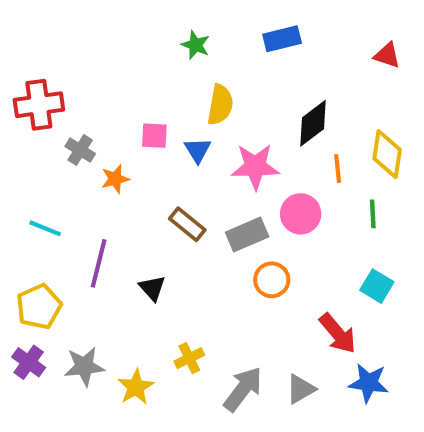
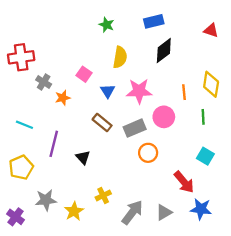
black diamond: (313, 123) -> (164, 51), moved
pink square: (154, 136) -> (84, 74), turned 32
blue triangle: (198, 150) -> (108, 91), moved
purple cross: (29, 362) -> (15, 217), moved

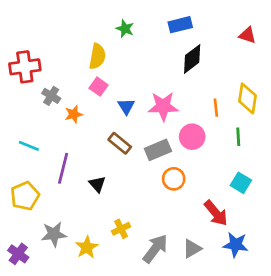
yellow semicircle: (120, 57) -> (97, 56), moved

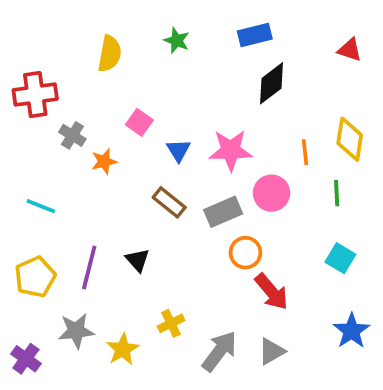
yellow semicircle: (97, 56) -> (110, 54), moved
purple line: (63, 168) -> (89, 268), moved
red arrow: (216, 213) -> (272, 292), moved
blue star: (236, 245) -> (352, 331), moved, turned 30

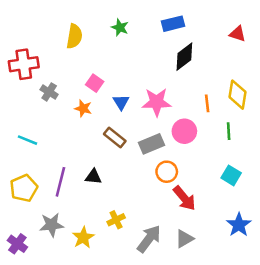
orange star: (104, 161) -> (83, 108), moved, turned 30
black triangle: (138, 260) -> (93, 177), turned -42

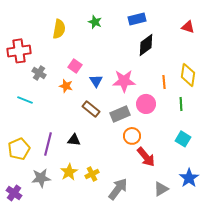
cyan line: (28, 140) -> (25, 100), moved
yellow star: (83, 237) -> (69, 172), moved
gray triangle: (184, 239) -> (161, 189), moved

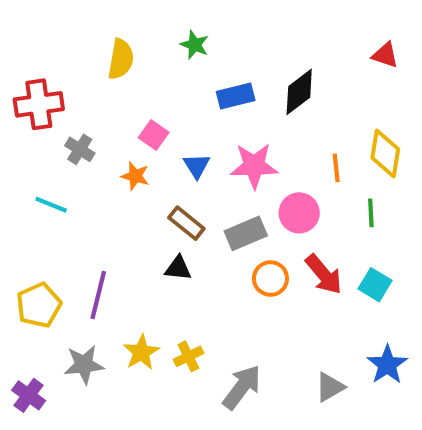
blue rectangle: (137, 19) -> (236, 96), moved
black triangle: (74, 140) -> (178, 268), moved
red arrow: (146, 157) -> (324, 274), moved

